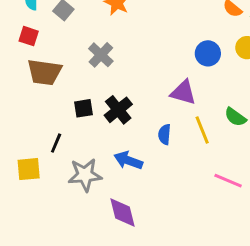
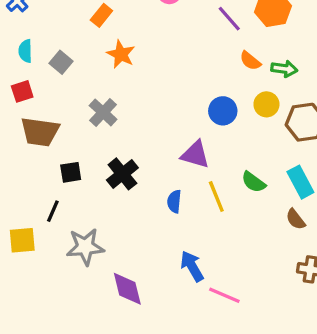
red square: (29, 36) -> (22, 91), turned -36
black square: (84, 108) -> (71, 172), moved
blue arrow: (128, 160) -> (192, 266), moved, turned 40
pink line: (228, 181) -> (224, 295), moved

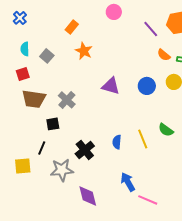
gray cross: (103, 112) -> (67, 100), moved
purple triangle: (195, 155) -> (111, 86), moved
black cross: (122, 174) -> (85, 150), moved

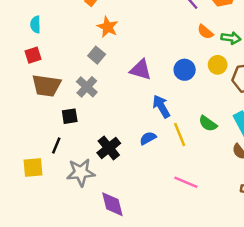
gray square: (47, 56) -> (97, 55), moved
blue semicircle: (117, 142) -> (148, 138), turned 56
blue arrow: (128, 182) -> (161, 106), moved
pink line: (148, 200) -> (186, 182), moved

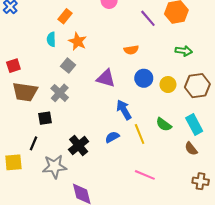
cyan semicircle: (35, 25) -> (51, 39), moved
orange semicircle: (205, 32) -> (131, 50), moved, turned -48
yellow circle: (218, 65) -> (168, 85), moved

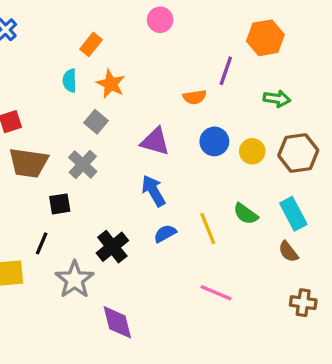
purple line: (148, 18) -> (226, 71), moved, turned 60
blue arrow: (124, 110) -> (154, 191), moved
gray star: (54, 167) -> (75, 280), turned -30

